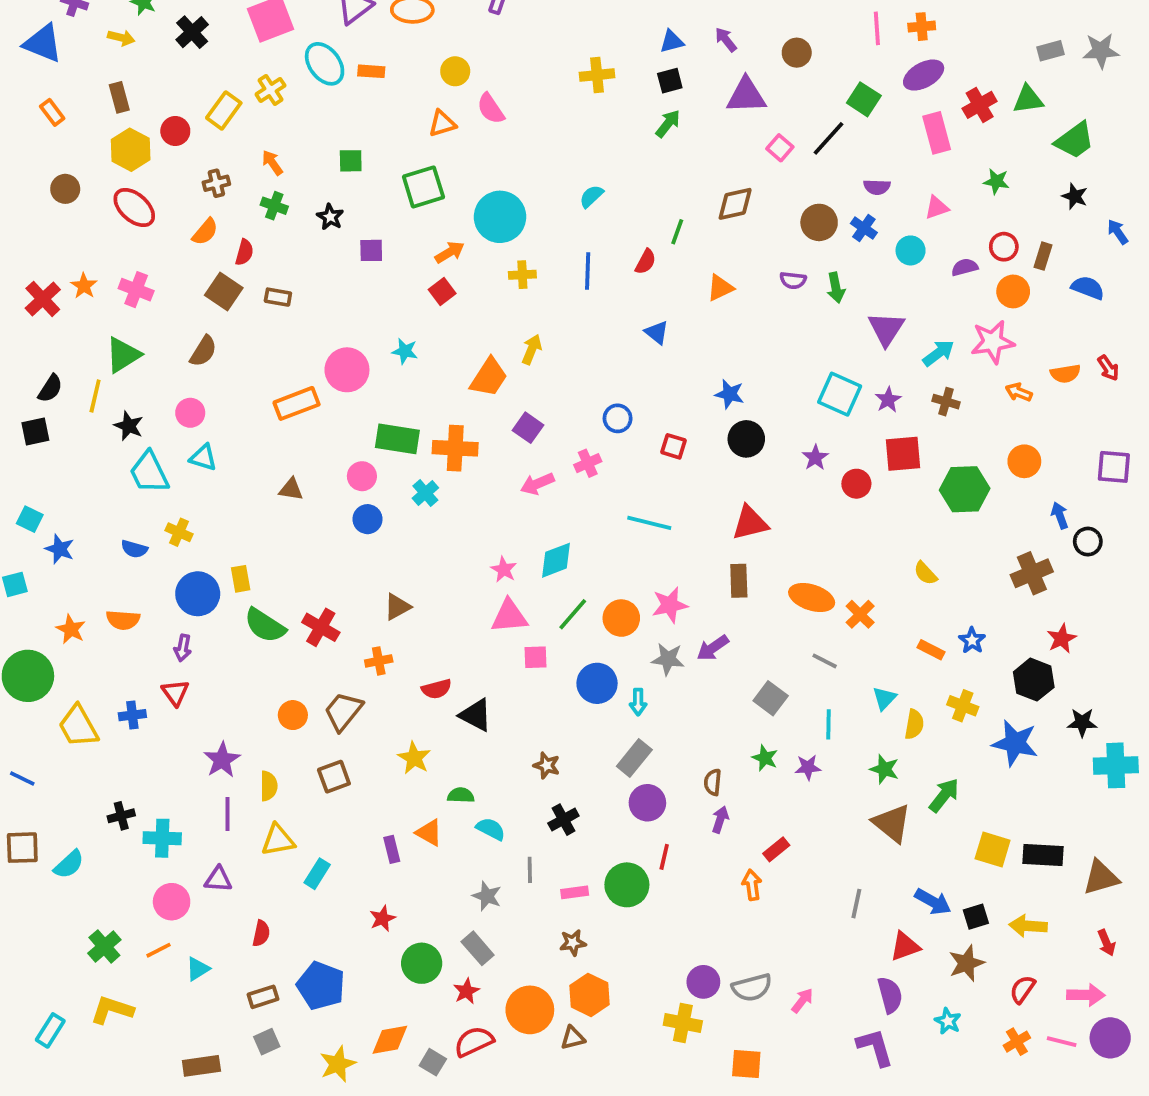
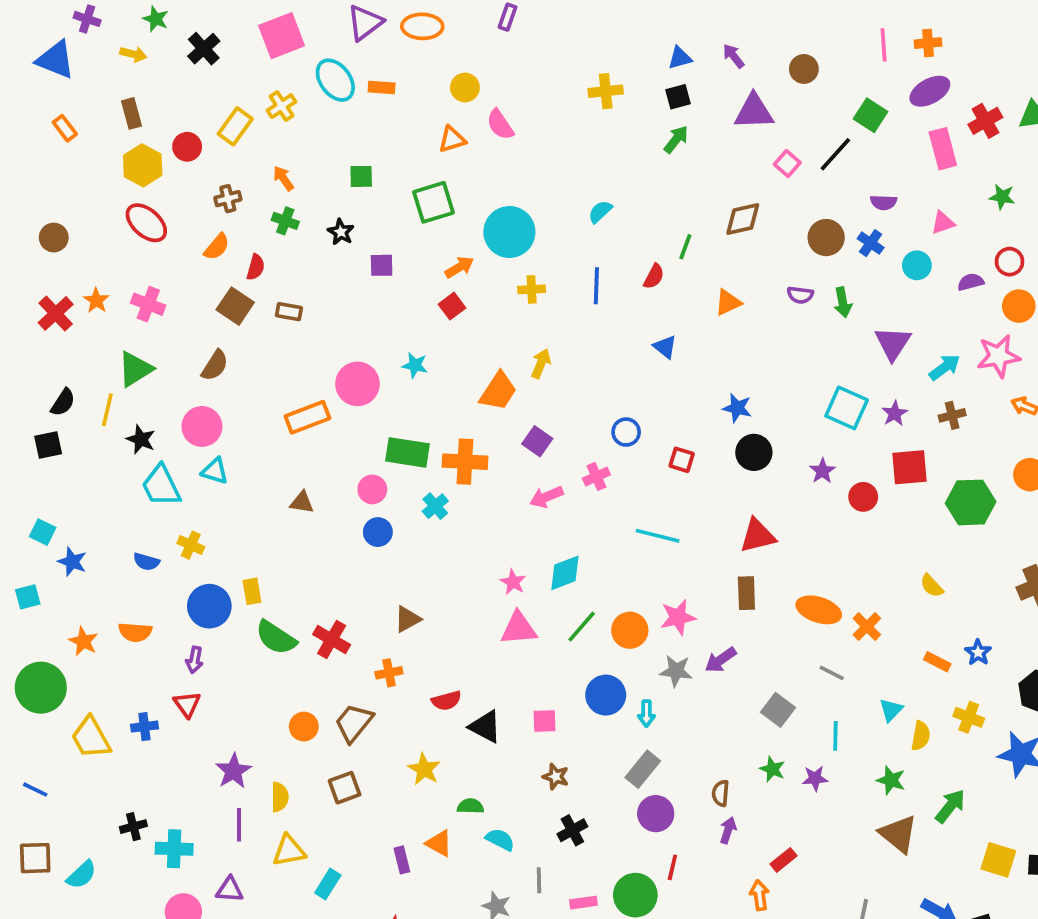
brown circle: (65, 189) -> (54, 238), moved
brown cross: (946, 402) -> (952, 415), turned -30
pink circle: (190, 413) -> (202, 426), size x1.4
pink square: (535, 657) -> (545, 721), moved

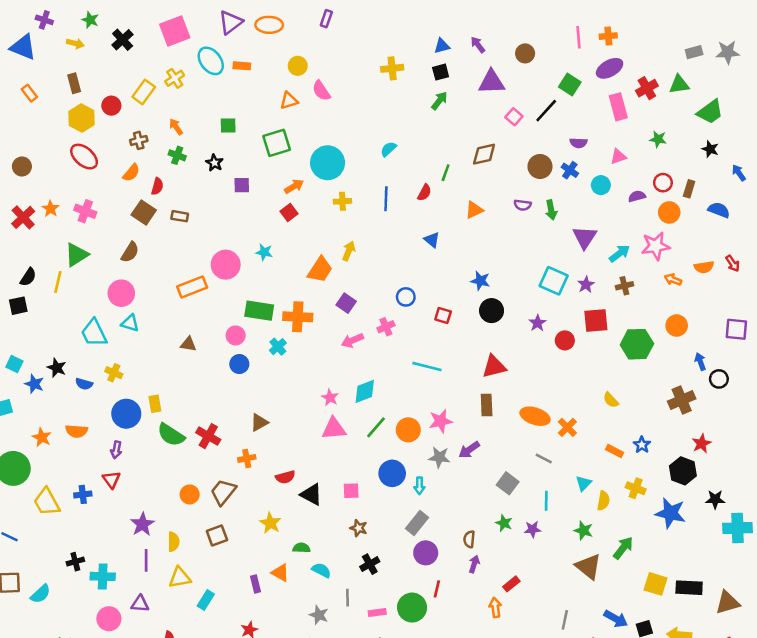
black star: (141, 439) -> (57, 368), moved

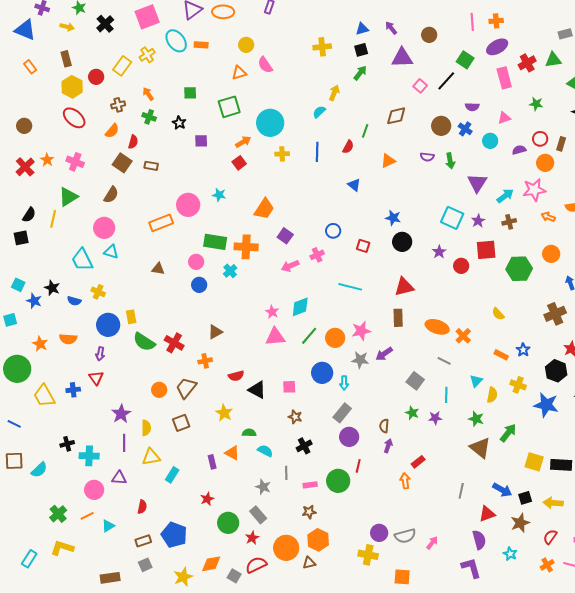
yellow arrow: (349, 251) -> (334, 93), moved

